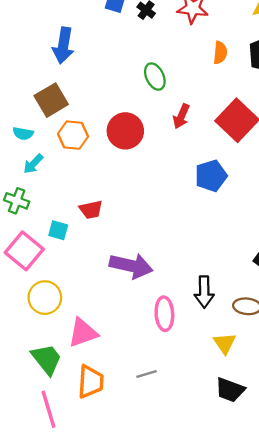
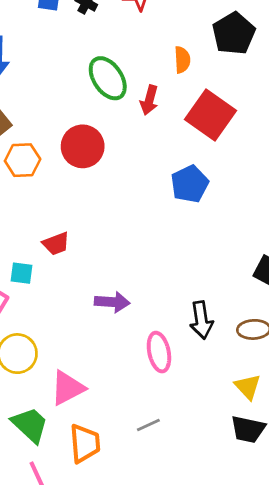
orange semicircle: (220, 53) -> (182, 60), moved
green ellipse: (155, 77) -> (108, 78), size x1.4
red arrow: (181, 116) -> (149, 100), moved
purple arrow: (131, 266) -> (112, 302), size x0.7
yellow triangle: (225, 343) -> (248, 387), moved

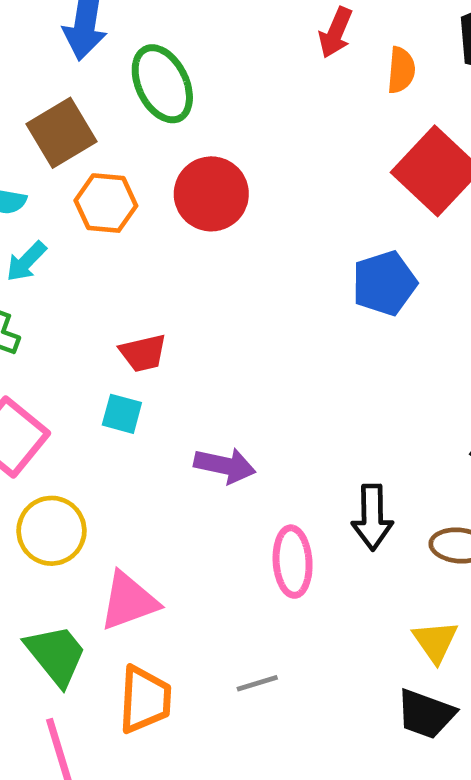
green ellipse: (108, 78) -> (162, 84), moved
red arrow: (149, 100) -> (336, 33), moved
cyan square: (22, 273) -> (122, 414), moved

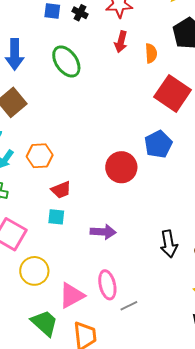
green ellipse: (162, 84) -> (66, 61), moved
red circle: (211, 194) -> (121, 167), moved
orange hexagon: (106, 203) -> (40, 156), moved
pink ellipse: (293, 562) -> (107, 285), moved
gray line: (257, 683) -> (129, 306), moved

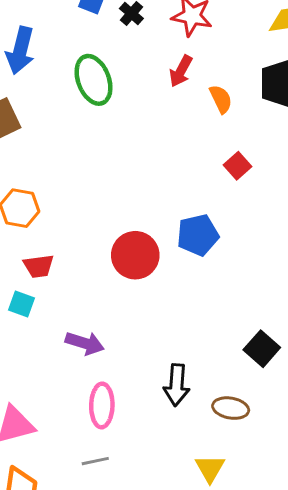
orange semicircle: (151, 53) -> (221, 99), turned -36
red square: (173, 93) -> (237, 166), size x0.5
pink ellipse: (107, 285) -> (102, 405), moved

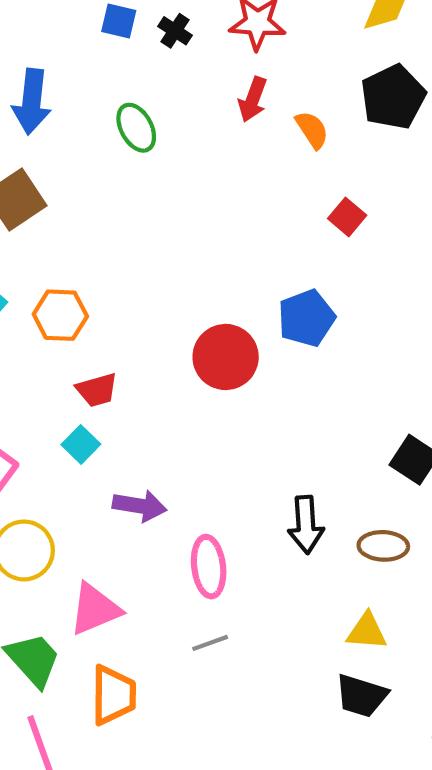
green ellipse: (94, 80) -> (136, 128), size x0.7
cyan square: (22, 304) -> (81, 444), turned 32
purple arrow: (85, 343) -> (140, 506), moved
yellow triangle: (210, 468) -> (367, 631), turned -48

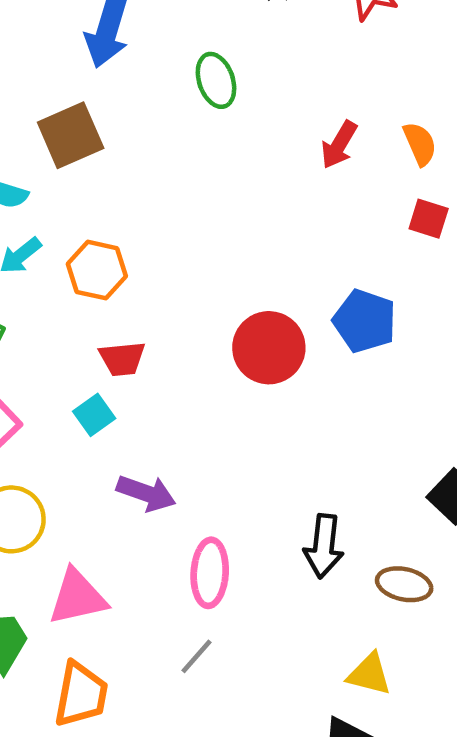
red arrow: (253, 99) -> (339, 145), moved
orange semicircle: (312, 130) -> (420, 144), moved
red square: (347, 217) -> (429, 219), turned -33
blue pentagon: (306, 318) -> (365, 321), turned 30
gray line: (210, 643) -> (197, 656), turned -39

